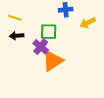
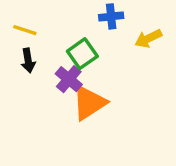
green square: (49, 32) -> (82, 54), turned -36
black arrow: (17, 36) -> (28, 60), turned -96

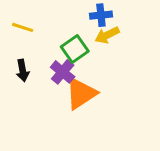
yellow arrow: (148, 38) -> (107, 35), moved
black arrow: (28, 60) -> (23, 70), moved

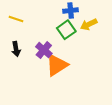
yellow arrow: (107, 35) -> (89, 24), moved
green square: (75, 49) -> (66, 30), moved

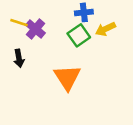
purple cross: (44, 50) -> (35, 29), moved
orange triangle: (57, 65) -> (67, 77), turned -30

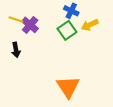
blue cross: (84, 12) -> (71, 11), turned 32
orange triangle: (67, 77) -> (68, 87), moved

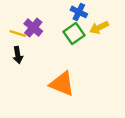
yellow line: (16, 20) -> (18, 34), moved
orange triangle: (68, 87) -> (62, 84), moved, turned -35

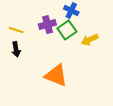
purple cross: (33, 28) -> (47, 25), moved, turned 35
yellow arrow: (99, 28) -> (90, 40), moved

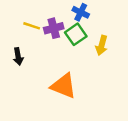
yellow line: (16, 30) -> (32, 26), moved
yellow arrow: (90, 40) -> (102, 45), turned -49

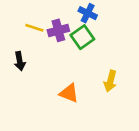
yellow arrow: (102, 45) -> (110, 81), moved
orange triangle: (64, 86) -> (69, 93), size x0.7

